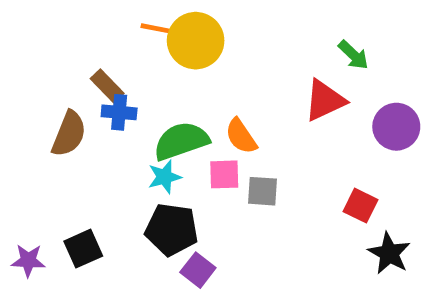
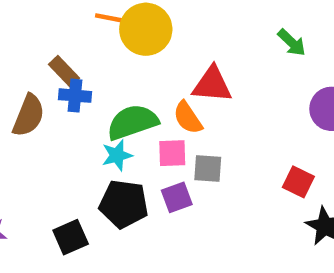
red triangle: (325, 100) -> (212, 85), moved, turned 30
black square: (83, 249) -> (71, 237), moved
purple square: (198, 270) -> (177, 197), moved, turned 32

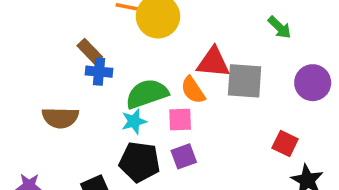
brown semicircle: (29, 115) -> (60, 118), moved, turned 69
gray square: (208, 169) -> (245, 81), moved, size x1.5

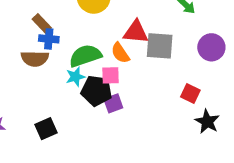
brown semicircle: (60, 118) -> (35, 59), moved
black pentagon: (140, 162) -> (96, 91), moved

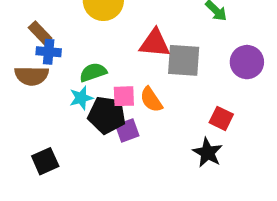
orange semicircle: (120, 53) -> (151, 100), moved
green semicircle: (85, 56) -> (93, 72), size x0.7
black star: (207, 122) -> (208, 153), moved

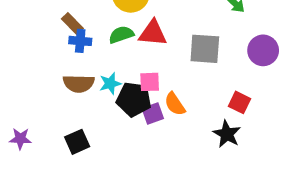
red triangle: (155, 43) -> (153, 33), moved
green semicircle: (93, 72) -> (121, 35), moved
brown semicircle: (32, 76) -> (79, 84), moved
orange semicircle: (151, 100) -> (175, 104), moved

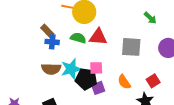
green semicircle: (121, 35) -> (78, 38), turned 35
cyan star: (110, 84) -> (71, 69), size x1.5
red square: (239, 102) -> (153, 81), turned 32
orange semicircle: (175, 104) -> (124, 82), moved

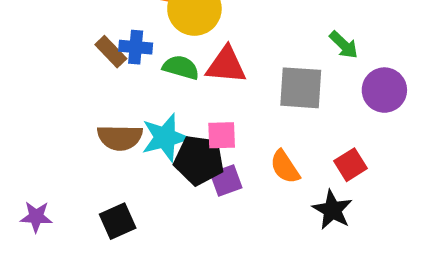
green arrow: (150, 18) -> (344, 45), moved
blue cross: (52, 42) -> (136, 47), moved

